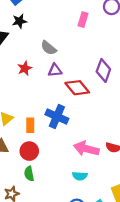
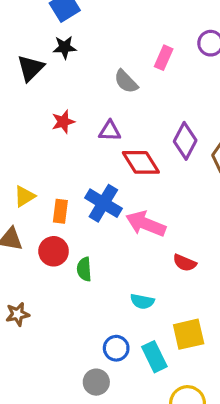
gray semicircle: (49, 48) -> (126, 81), moved
pink arrow: (86, 149) -> (146, 224), moved
green semicircle: (29, 174) -> (84, 269), moved
cyan semicircle: (80, 176) -> (142, 301), moved

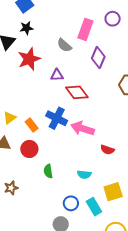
pink rectangle: (164, 58) -> (85, 29), size x1.5
red star: (63, 122) -> (29, 59), moved, size x1.6
purple diamond: (185, 141) -> (98, 58), moved
orange rectangle: (60, 211) -> (32, 125), turned -40
green semicircle: (84, 269) -> (48, 171), moved

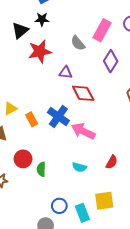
red circle: (29, 149) -> (23, 159), moved
red semicircle: (107, 150) -> (112, 162), moved, turned -88
cyan semicircle: (84, 174) -> (79, 167), moved

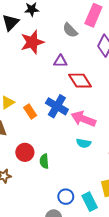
cyan semicircle: (79, 167) -> (84, 143), moved

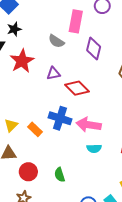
red circle: (25, 152) -> (28, 172), moved

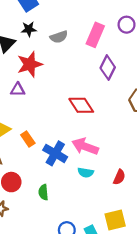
gray semicircle: (56, 41) -> (59, 37), moved, turned -63
purple triangle: (54, 73) -> (18, 90), moved
blue cross: (60, 118) -> (55, 153), moved

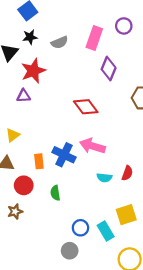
orange rectangle: (28, 139) -> (39, 161), moved, turned 32
cyan semicircle: (86, 173) -> (104, 178), moved

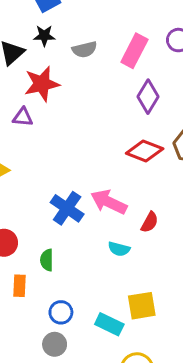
red diamond: (86, 107) -> (145, 151), moved, turned -40
orange rectangle: (39, 161) -> (19, 286), moved
red semicircle: (127, 173) -> (150, 222), moved
blue circle: (80, 228) -> (61, 312), moved
cyan rectangle: (106, 231) -> (109, 324), turned -42

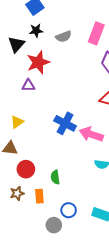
blue cross: (67, 208) -> (65, 123), moved
gray circle: (55, 344) -> (54, 225), moved

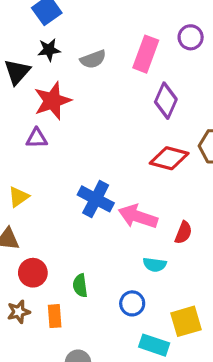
blue circle: (69, 210) -> (132, 303), moved

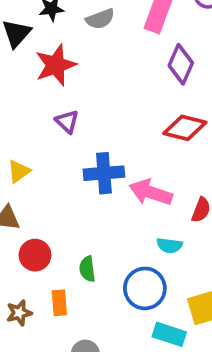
purple triangle: (37, 138) -> (67, 122), moved, turned 45
blue cross: (96, 199) -> (104, 173), turned -32
blue circle: (132, 303) -> (145, 288), size x1.5
brown star: (19, 312) -> (19, 313), moved

